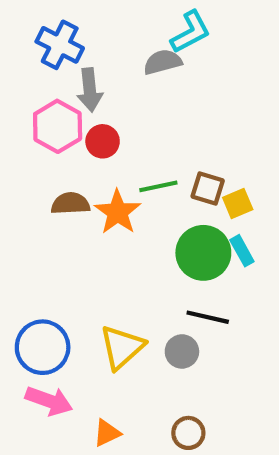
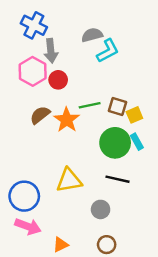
cyan L-shape: (190, 32) -> (108, 51), moved
brown semicircle: (70, 204) -> (40, 115), turned -35
yellow triangle: (122, 347) -> (69, 180), moved, turned 32
gray circle: (182, 351) -> (101, 209), moved

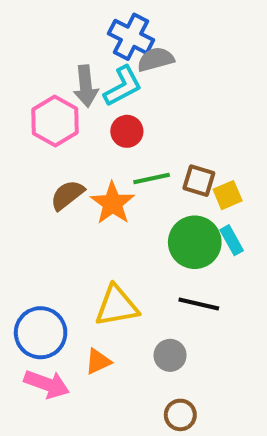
blue cross: (34, 25) -> (131, 37), moved
cyan L-shape: (108, 51) -> (123, 86), moved
red circle: (58, 80) -> (127, 131), moved
orange triangle: (61, 245) -> (98, 361), moved

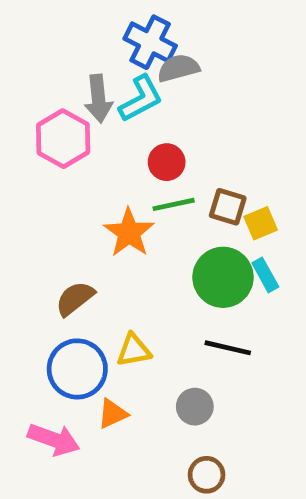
red circle: (127, 131) -> (167, 162), moved
brown semicircle: (67, 195) -> (75, 298), moved
yellow triangle: (117, 306) -> (134, 350), size x0.7
blue circle: (41, 333) -> (77, 369), moved

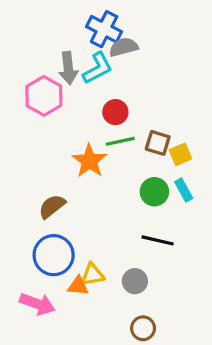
green circle: (223, 277) -> (154, 192), size x0.7
yellow triangle: (134, 350) -> (93, 275), moved
orange triangle: (113, 414) -> (78, 286), turned 30

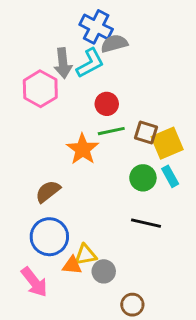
yellow square: (180, 154) -> (167, 143), size x1.5
gray circle: (135, 281) -> (104, 271), moved
pink arrow: (37, 304) -> (34, 282), turned 32

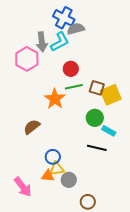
cyan rectangle: (170, 176) -> (109, 131), moved, turned -32
blue circle: (49, 237) -> (53, 157), moved, size x0.6

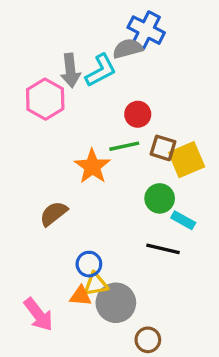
blue cross: (64, 18) -> (146, 30), moved
red circle: (71, 69) -> (138, 114), moved
gray circle: (69, 180) -> (116, 303), size x1.5

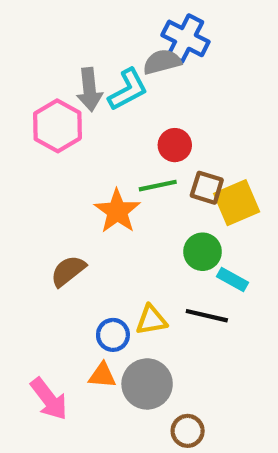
yellow triangle: (96, 284) -> (151, 320), moved

